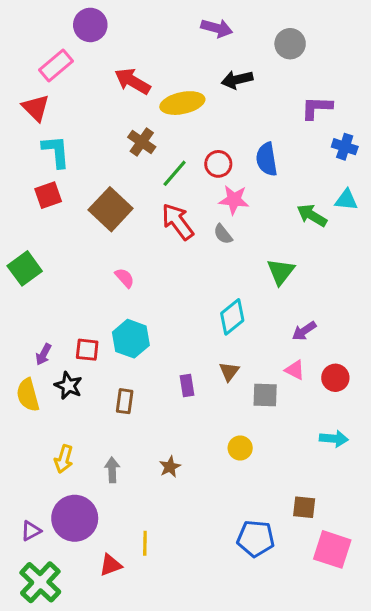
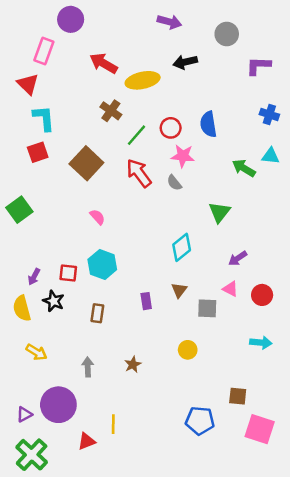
pink rectangle: (56, 66) -> (44, 51), turned -30
purple L-shape: (317, 108) -> (258, 66), moved
yellow arrow: (64, 459) -> (36, 352), moved, turned -75

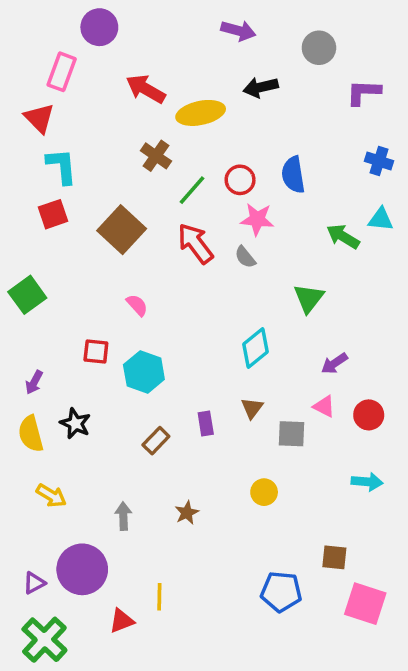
red square: (68, 273) -> (96, 351), moved
purple arrow: (34, 277) -> (34, 382), moved
brown rectangle: (97, 313) -> (156, 441), moved, turned 36

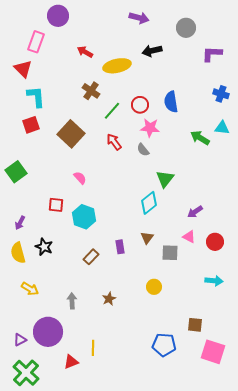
red arrow: (146, 89) -> (85, 52), size x0.7
red arrow: (195, 243) -> (114, 142), size x0.7
green triangle: (309, 298) -> (165, 179), moved

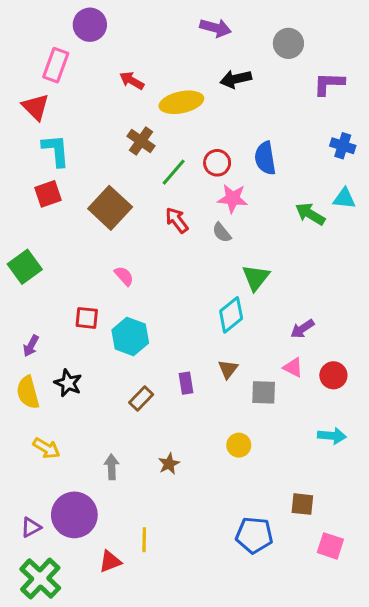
pink square: (213, 352) -> (330, 546), size x0.7

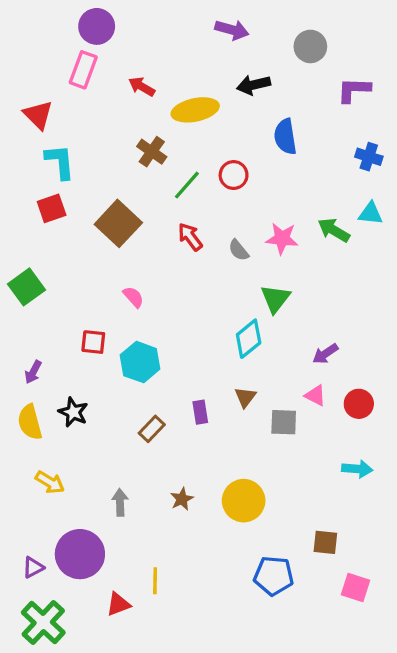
pink rectangle: (56, 65) -> (83, 70), moved
blue semicircle: (265, 158) -> (285, 137), moved
pink star: (233, 198) -> (282, 238), moved
yellow circle: (239, 445) -> (244, 501), moved, size x1.6

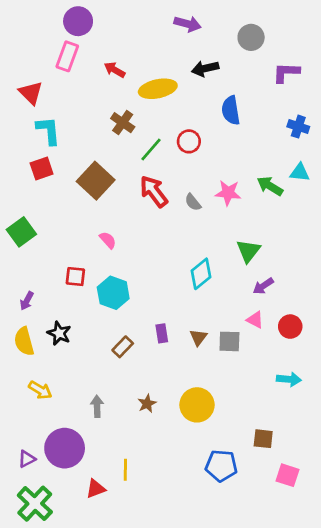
red arrow: (190, 237) -> (154, 191), size x1.4
green triangle: (275, 299) -> (248, 251), moved
brown triangle: (245, 397) -> (198, 337), moved

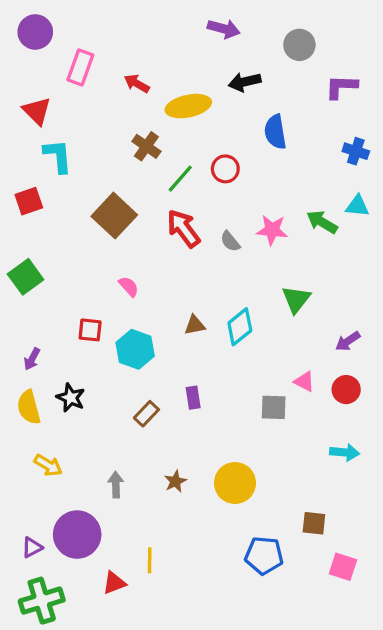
purple circle: (78, 21) -> (35, 32), moved
red square: (42, 168) -> (29, 201), moved
purple arrow: (263, 286) -> (348, 341), moved
brown triangle: (198, 337) -> (195, 325), moved, turned 42
green cross: (35, 504) -> (42, 601), turned 30

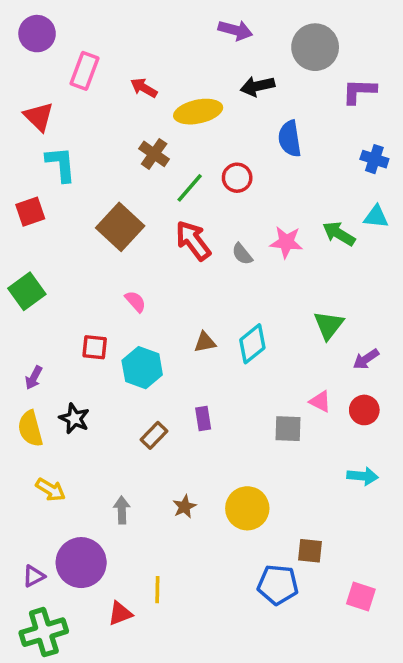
gray circle: (299, 45) -> (315, 47), size x1.4
green triangle: (296, 299) -> (329, 325), moved
brown square: (314, 523) -> (310, 551), moved

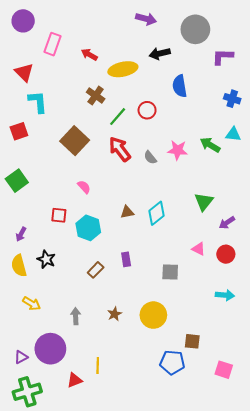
gray square: (288, 429) -> (170, 272), moved

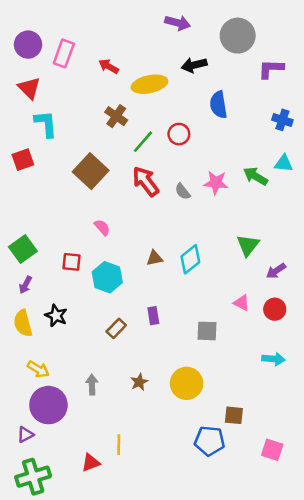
purple circle: (23, 21) -> (28, 45), moved
green square: (17, 181) -> (23, 249), moved
purple circle: (50, 349) -> (48, 405), moved

